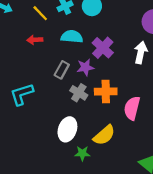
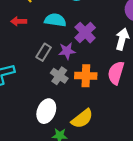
pink semicircle: (132, 108) -> (116, 73), moved

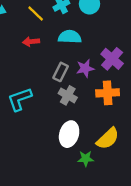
purple cross: (85, 33) -> (112, 59), moved
gray cross: (59, 76) -> (68, 95), moved

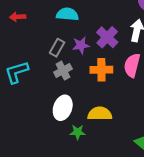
red arrow: (31, 42) -> (18, 17), moved
gray cross: (68, 95) -> (63, 71), turned 30
yellow semicircle: (108, 139) -> (100, 114), turned -140

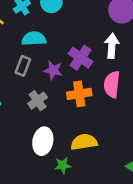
purple star: (81, 45) -> (53, 70), turned 30
gray rectangle: (57, 48) -> (23, 66), moved

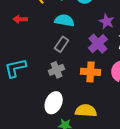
gray rectangle: (23, 66) -> (62, 44), moved
purple star: (53, 70) -> (107, 21), moved

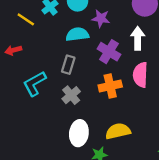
cyan semicircle: (64, 20) -> (77, 34), moved
purple star: (107, 21) -> (101, 18), moved
cyan L-shape: (15, 68) -> (35, 84), moved

